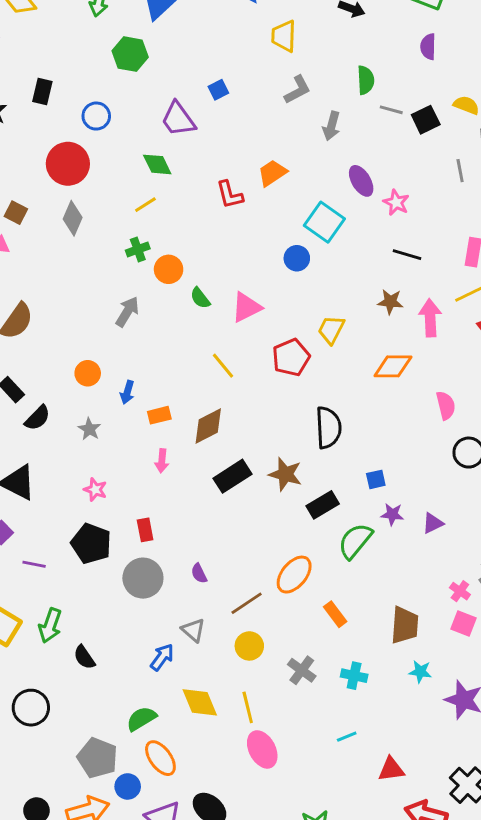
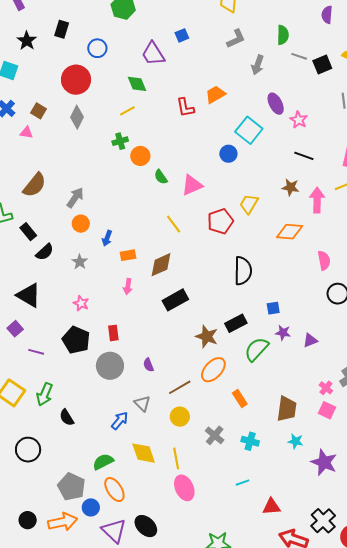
gray arrow: (127, 312) -> (75, 198), moved
brown star: (285, 474) -> (207, 336), moved

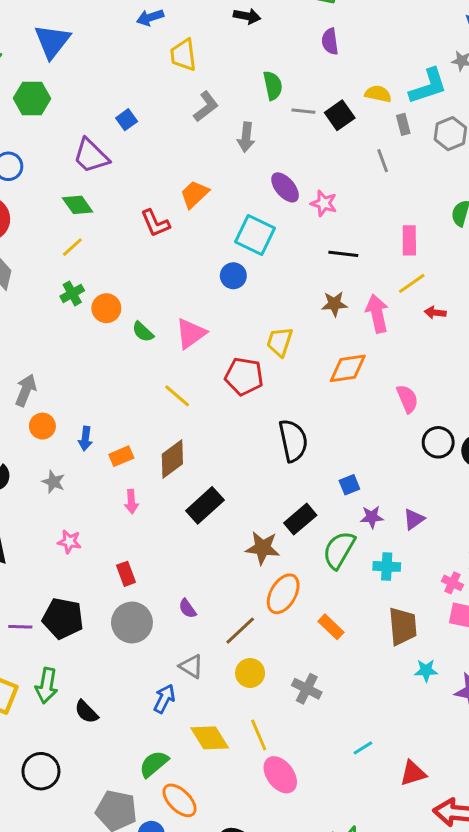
red pentagon: (220, 221) -> (244, 376), turned -30
black pentagon: (76, 340) -> (63, 618), moved
cyan cross: (250, 441) -> (387, 566), moved

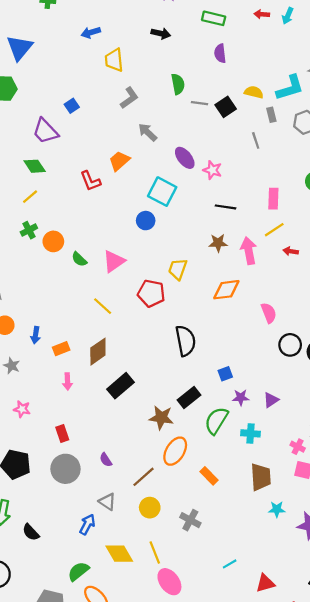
gray arrow: (246, 137) -> (148, 132), moved, turned 126

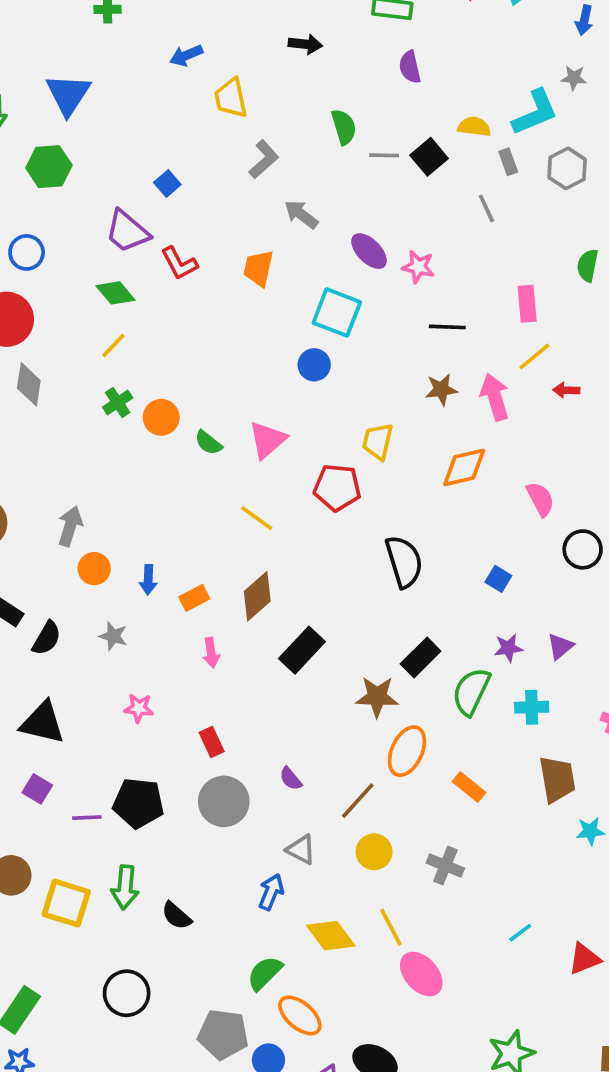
orange trapezoid: (119, 161) -> (258, 268), turned -30
red L-shape: (90, 181) -> (179, 263), moved
blue square: (225, 374) -> (498, 579), moved, turned -32

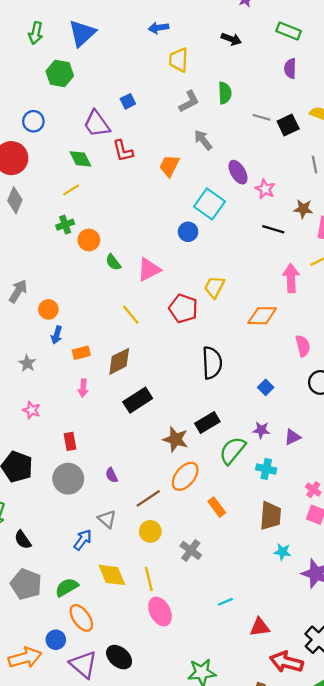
green semicircle: (344, 127) -> (225, 93), moved
brown star: (441, 389) -> (303, 209), moved
orange circle: (94, 569) -> (48, 309), moved
gray pentagon: (223, 1034) -> (26, 584), moved

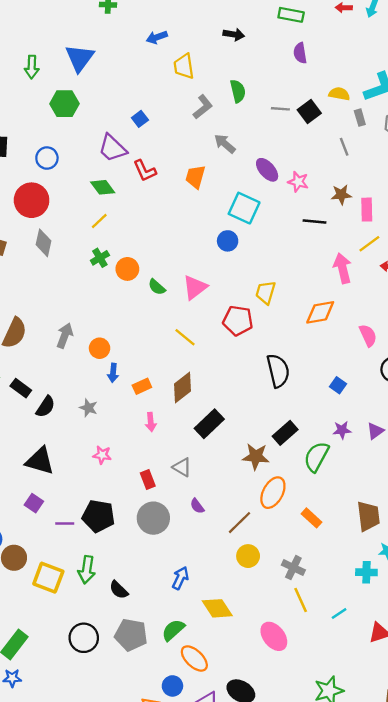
cyan cross: (266, 469) -> (366, 572), moved
gray triangle: (107, 519) -> (182, 467), moved
yellow line: (149, 579) -> (301, 600), moved

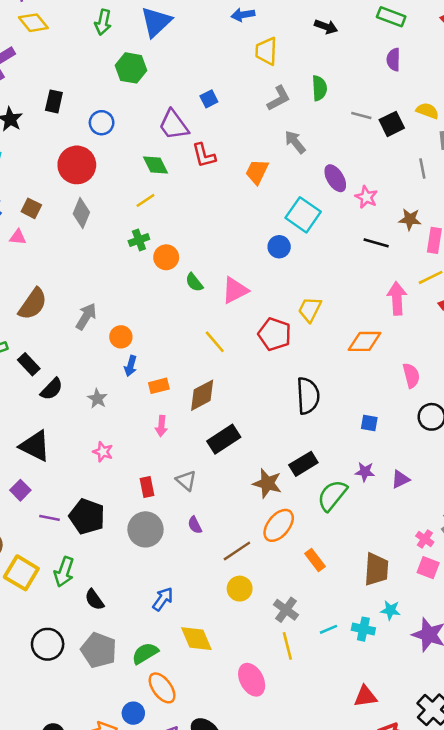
blue square: (338, 385) -> (369, 423), turned -35
cyan line: (339, 613) -> (329, 629), moved

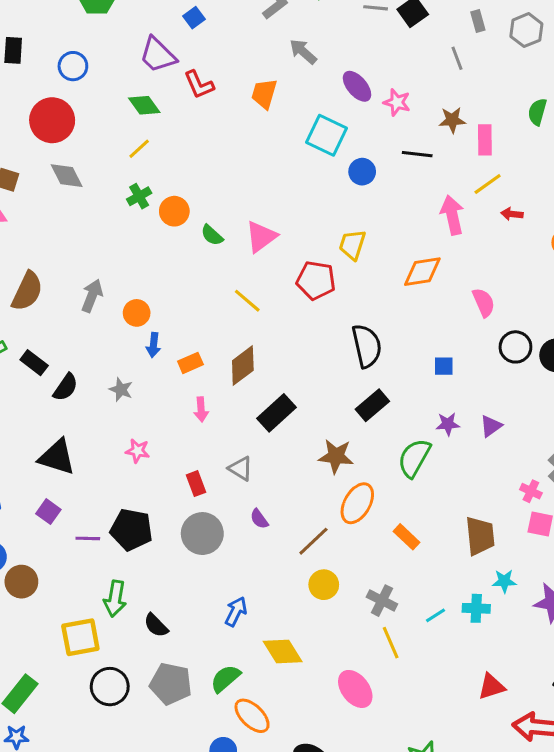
gray diamond: (81, 213) -> (67, 176), turned -40
blue circle: (279, 247) -> (362, 172), moved
black rectangle: (303, 464) -> (372, 405), moved
yellow square: (21, 573) -> (80, 637), moved, turned -32

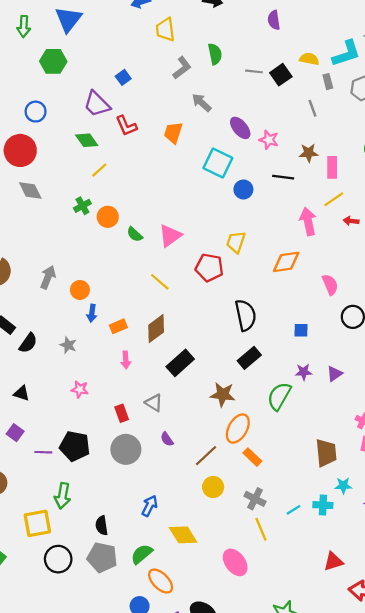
yellow line: (139, 149) -> (99, 170), moved
black triangle: (57, 457) -> (22, 393), size x0.6
orange rectangle: (407, 537) -> (252, 457), moved
black semicircle: (156, 625) -> (102, 525), moved, turned 36

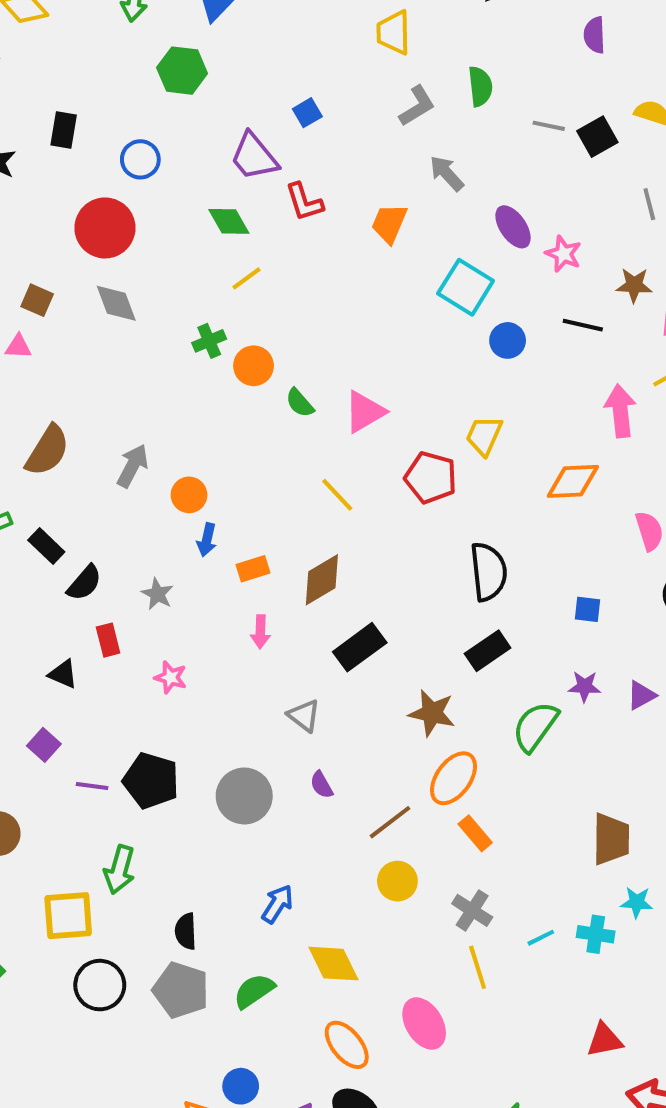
red rectangle: (122, 413) -> (108, 640), moved
orange ellipse: (161, 581) -> (347, 1045), moved

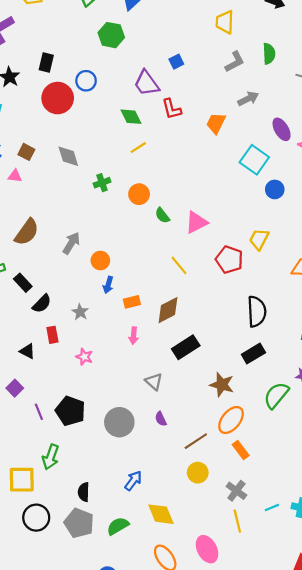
gray arrow: (447, 173) -> (248, 99), turned 102
red circle: (105, 228) -> (58, 98), moved
green cross: (209, 341) -> (102, 183), moved
purple line: (92, 786) -> (39, 412), turned 56

